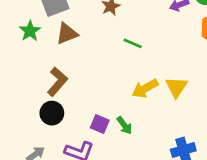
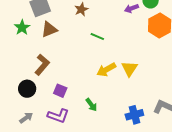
black circle: (52, 113) -> (27, 89), moved
purple square: (100, 124) -> (60, 91), moved
green arrow: (124, 125) -> (91, 105), moved

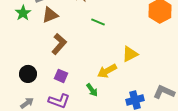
brown L-shape: (42, 65) -> (59, 44), moved
yellow triangle: (129, 69) -> (130, 54), turned 30
yellow arrow: (106, 70) -> (107, 71), moved

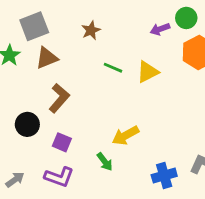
yellow triangle: (130, 54) -> (148, 72), moved
black circle: (28, 74) -> (27, 124), moved

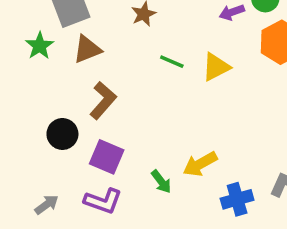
yellow arrow: (125, 135) -> (200, 164), moved
purple square: (62, 142) -> (107, 157), size x1.4

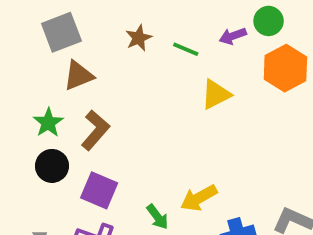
green star: (40, 46) -> (48, 123), moved
green line: (172, 62) -> (186, 49), moved

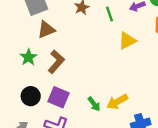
green line: (186, 49) -> (110, 14), turned 48
black circle: (52, 166) -> (31, 96), moved
green arrow: (157, 217) -> (94, 104), moved

